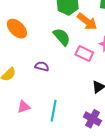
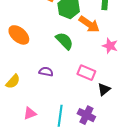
pink rectangle: (84, 53) -> (86, 73), moved
purple cross: (92, 119) -> (86, 115), moved

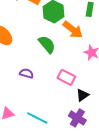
purple cross: (86, 115) -> (77, 118), moved
cyan line: (60, 116) -> (37, 118), turned -75

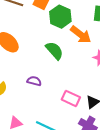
pink rectangle: (66, 77) -> (71, 98), moved

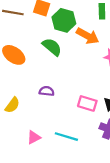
green semicircle: (54, 51) -> (52, 47), moved

